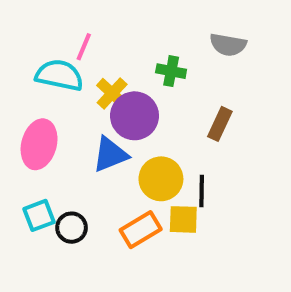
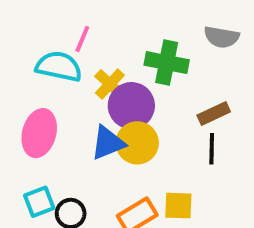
green cross: (171, 71) -> (167, 63), size x1.5
brown rectangle: (220, 124) -> (214, 113), turned 40
yellow circle: (161, 179) -> (137, 143), moved
black line: (202, 191) -> (212, 149), moved

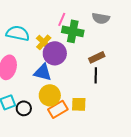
pink line: (82, 39) -> (62, 19), moved
blue triangle: (108, 143) -> (43, 72), turned 36
yellow circle: (137, 143) -> (50, 95), moved

